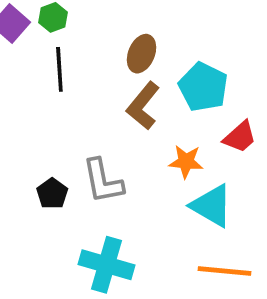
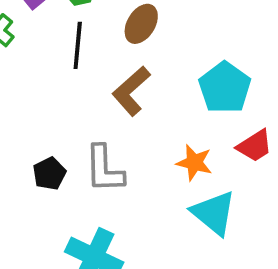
brown ellipse: (142, 54) -> (141, 24), moved
brown L-shape: (143, 106) -> (131, 91), moved

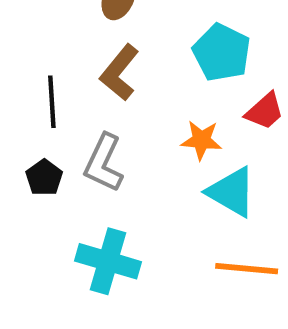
black line: (78, 45) -> (52, 102), moved
gray L-shape: (104, 169) -> (104, 163), turned 36

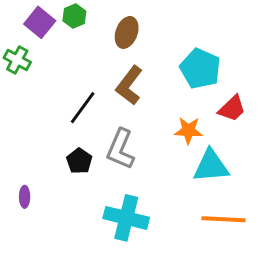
black line: (52, 102) -> (83, 108), turned 42
cyan triangle: (231, 192) -> (211, 166), turned -33

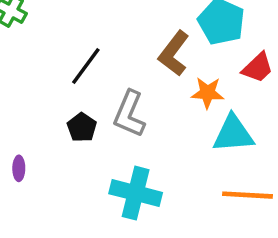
brown L-shape: (129, 85) -> (174, 53), moved

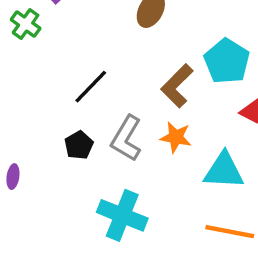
orange star: (207, 93) -> (176, 137), moved

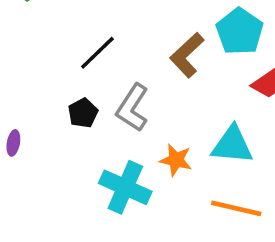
orange star: (176, 137) -> (176, 160), moved

